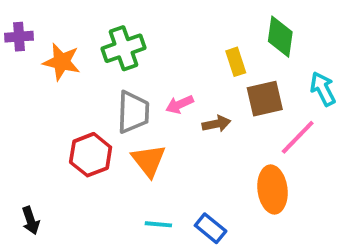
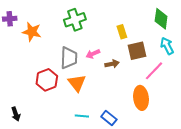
green diamond: (280, 37) -> (161, 19), moved
green cross: (124, 48) -> (75, 20), moved

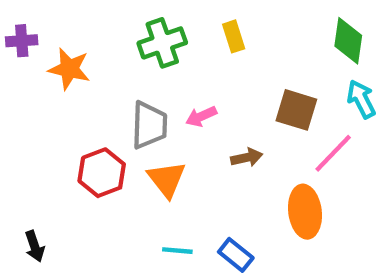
yellow rectangle: (122, 32) -> (234, 36), moved
brown square: (137, 51) -> (296, 110), turned 30
brown arrow: (112, 64) -> (247, 158), moved

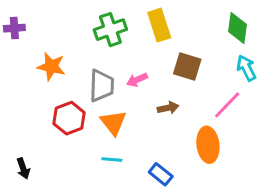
yellow rectangle: (234, 36) -> (159, 25), size x1.5
orange star: (69, 69) -> (51, 66), moved
brown square: (296, 110) -> (187, 66), moved
cyan line: (177, 251) -> (112, 160), moved

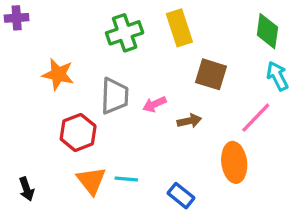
purple cross: (14, 28) -> (17, 18), moved
pink arrow: (137, 80) -> (154, 104), moved
orange triangle: (113, 123) -> (91, 181), moved

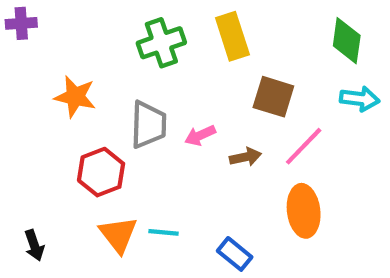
cyan arrow: (277, 76) -> (360, 99), turned 124
pink line: (256, 118) -> (304, 146), moved

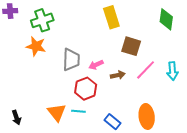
green cross: (161, 43) -> (42, 20), moved
cyan arrow: (360, 99) -> (172, 71), moved, turned 78
red hexagon: (101, 172) -> (86, 89), moved
orange ellipse: (304, 211) -> (147, 116), moved

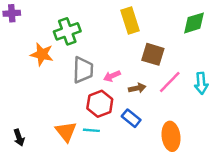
green diamond: (166, 19) -> (194, 23), turned 65
green cross: (42, 20) -> (67, 31), moved
blue rectangle: (113, 122) -> (131, 118), moved

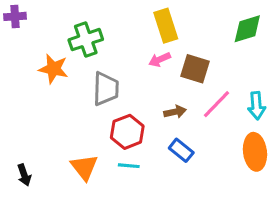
pink arrow: (112, 76) -> (160, 60), moved
blue rectangle: (131, 118) -> (181, 150), moved
cyan line: (91, 130) -> (129, 166), moved
orange ellipse: (171, 136) -> (255, 152), moved

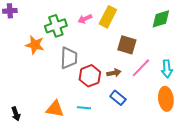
yellow rectangle: (166, 26) -> (108, 17), turned 45
pink arrow: (160, 60) -> (85, 19), moved
red hexagon: (127, 132) -> (90, 76), moved
orange triangle: (84, 167) -> (55, 109), turned -42

